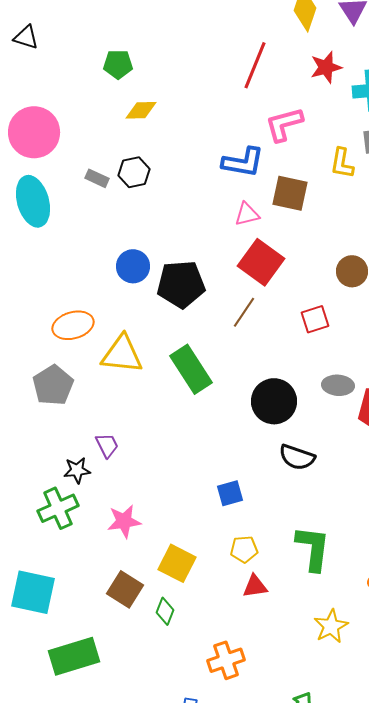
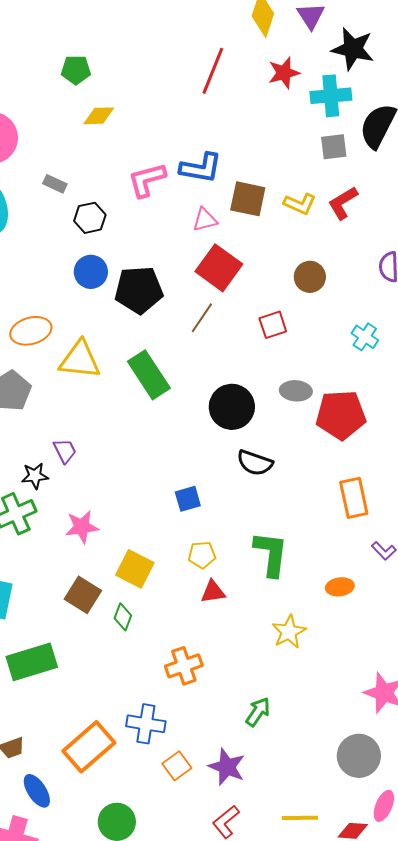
pink L-shape: (284, 124) -> (147, 180), moved
yellow L-shape: (342, 163) -> (300, 204), moved, turned -76
black hexagon: (134, 172) -> (90, 218), moved

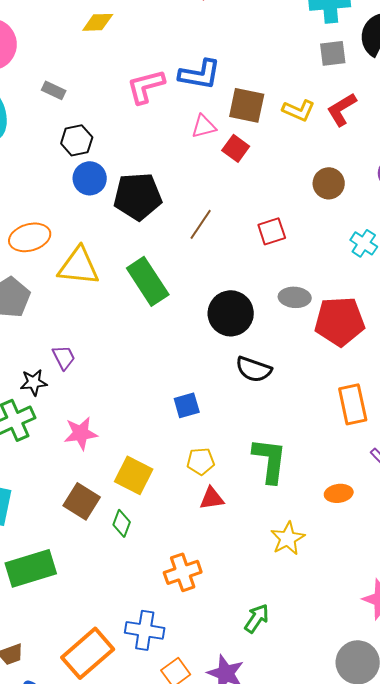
black hexagon: (90, 218) -> (77, 140), moved
red square: (219, 268) -> (236, 148), moved, size x0.6
brown circle: (310, 277) -> (329, 183), moved

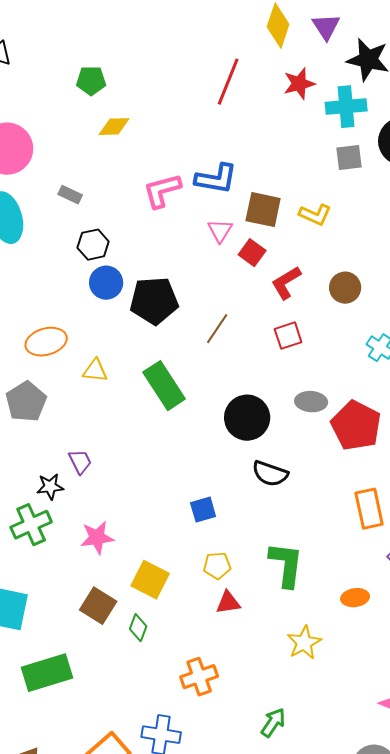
red L-shape: (342, 109) -> (286, 283), moved
pink triangle: (204, 126) -> (220, 231), turned -44
yellow triangle: (79, 266) -> (95, 371), size x0.6
red pentagon: (340, 321) -> (356, 426), turned 30

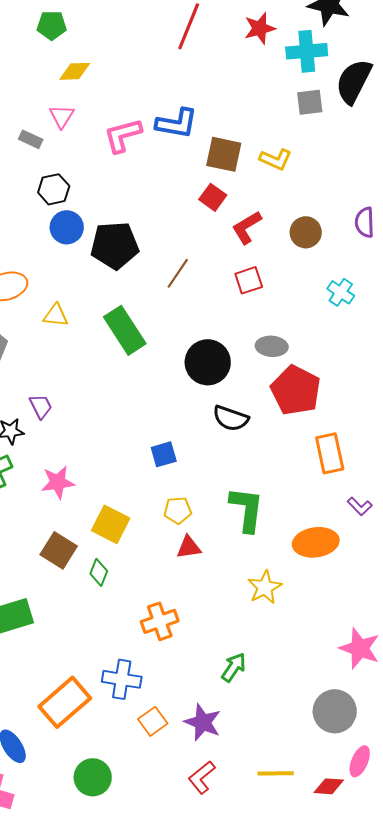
pink triangle: (220, 231) -> (62, 116), moved
red pentagon: (356, 426) -> (296, 390), moved
orange ellipse: (355, 598) -> (316, 542), size x1.6

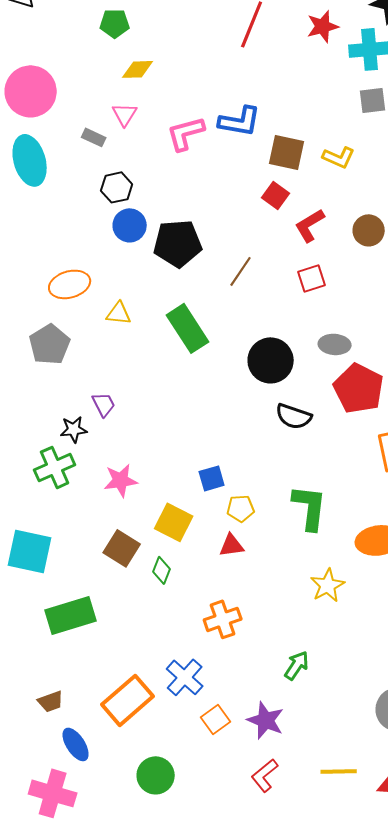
blue square: (164, 454) -> (212, 478), moved
red triangle: (189, 547) -> (232, 545), moved
blue cross: (122, 679) -> (185, 677), turned 33

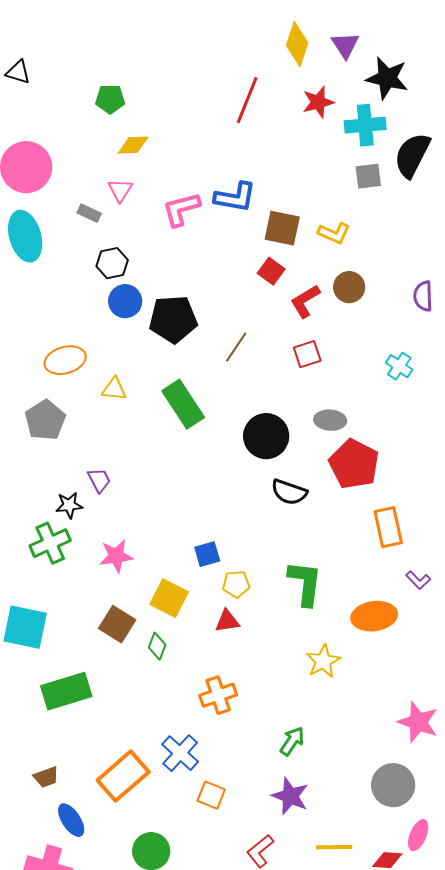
brown circle: (369, 230) -> (349, 287), moved
orange square: (216, 719) -> (211, 795), turned -32
purple star: (266, 720) -> (290, 796), moved

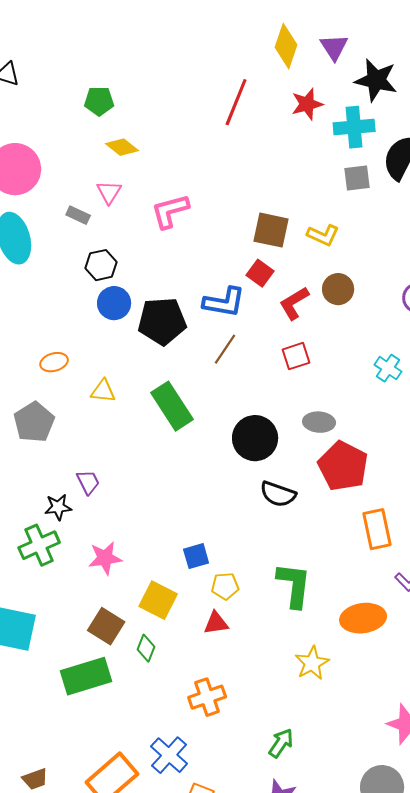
yellow diamond: (133, 145) -> (122, 147), turned 40
blue L-shape: (235, 197) -> (224, 302), moved
orange ellipse: (65, 360) -> (54, 362), size x0.7
green rectangle: (66, 691) -> (86, 676), moved

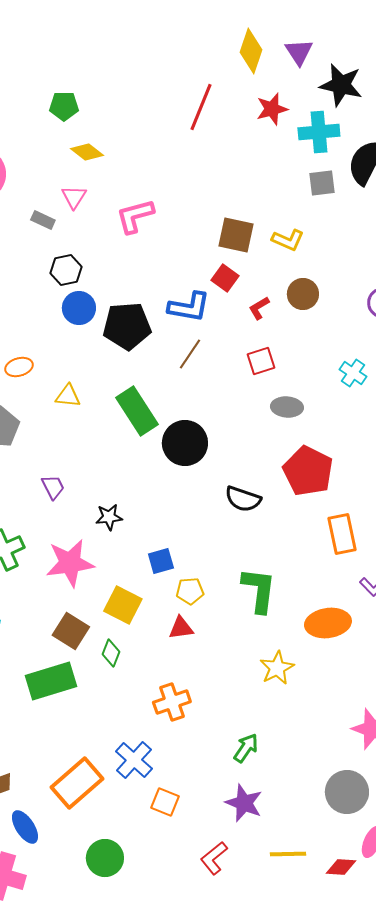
red L-shape: (294, 303) -> (259, 308), size x0.7
gray ellipse: (319, 422) -> (287, 407), moved
black circle: (255, 438) -> (185, 443), moved
black star: (58, 507) -> (109, 517), moved
pink star: (105, 558) -> (70, 563), size x1.4

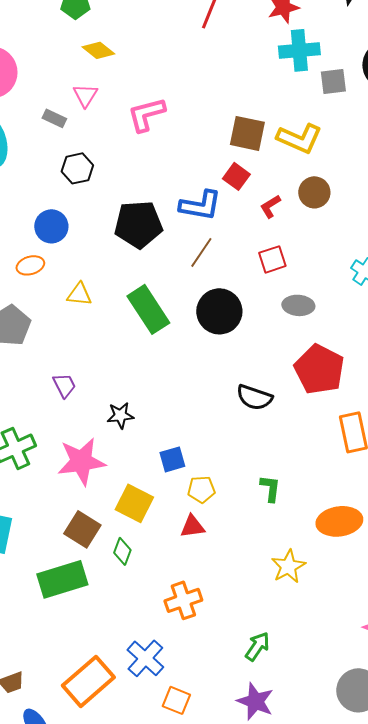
cyan cross: (319, 132) -> (299, 50), moved
yellow L-shape: (288, 240) -> (299, 138), size x1.4
blue circle: (79, 308) -> (51, 226), moved
black circle: (185, 443) -> (219, 311), moved
green L-shape: (259, 590) -> (270, 488), size x0.6

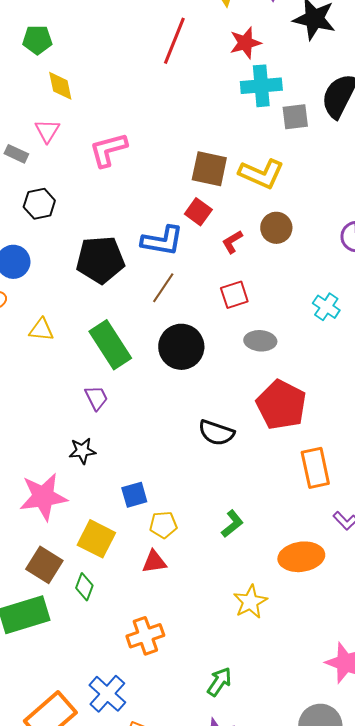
yellow diamond: (98, 50) -> (60, 86), turned 40
purple trapezoid: (64, 385) -> (96, 398), moved
green L-shape: (270, 488) -> (232, 524), turned 44

